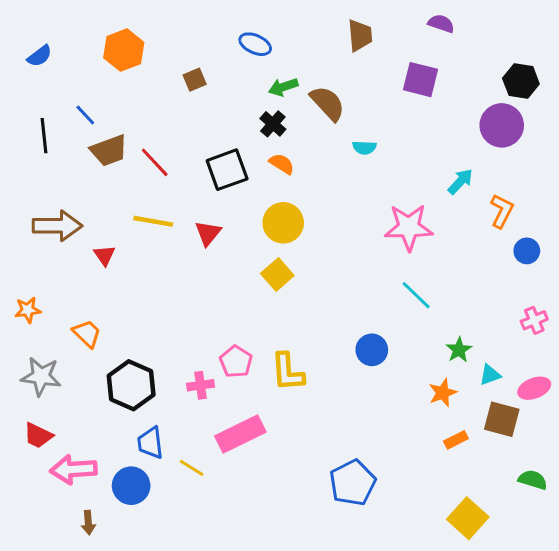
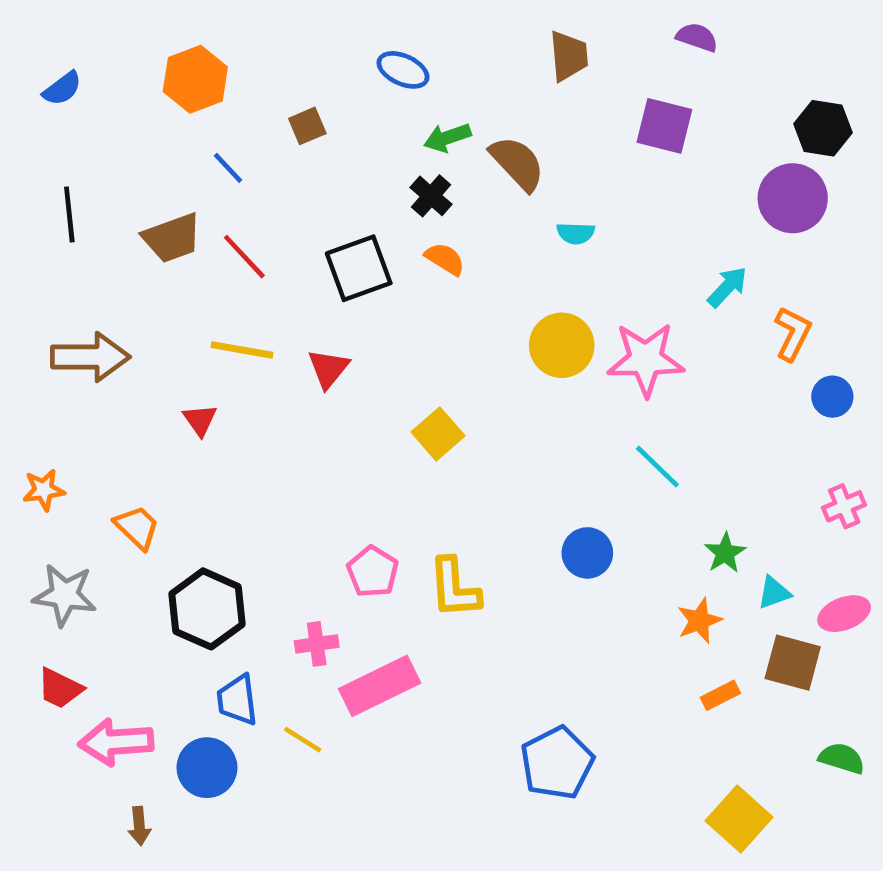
blue line: (85, 115) -> (228, 168), moved
yellow circle: (283, 223) -> (562, 345), moved
red triangle: (105, 255) -> (200, 420), moved
pink cross: (201, 385) -> (317, 644), moved

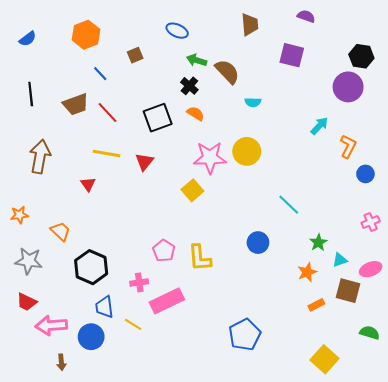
green arrow: (447, 138) -> (197, 60), turned 36
brown arrow: (90, 357) -> (40, 157), turned -80
pink star: (646, 359) -> (210, 158), moved

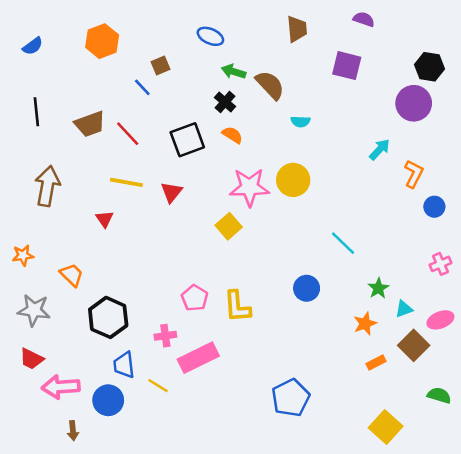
blue line: (100, 74) -> (142, 87), moved
brown square: (348, 291) -> (414, 345), turned 30

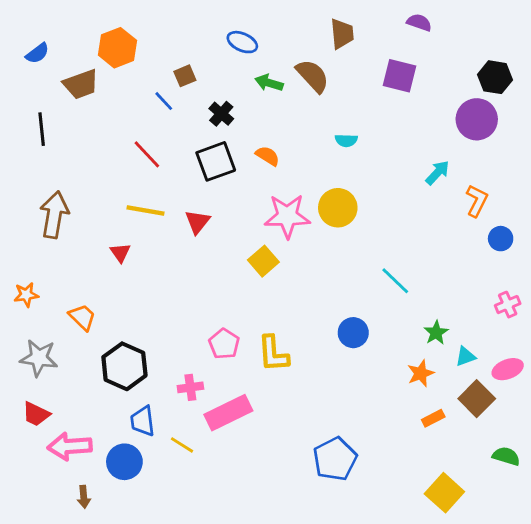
brown semicircle: (270, 85) -> (313, 76), moved
black cross: (225, 102) -> (221, 114), moved
brown trapezoid: (90, 124) -> (81, 84), moved

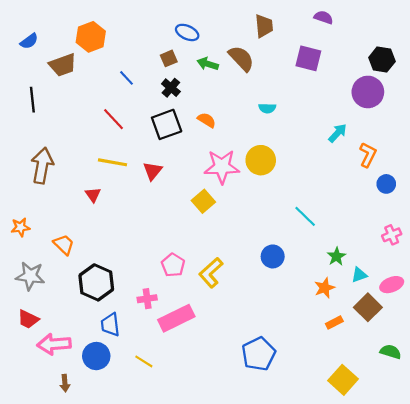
brown square: (185, 76) -> (169, 58), moved
yellow L-shape: (273, 354) -> (211, 273), turned 52
yellow line: (182, 445) -> (144, 361), moved

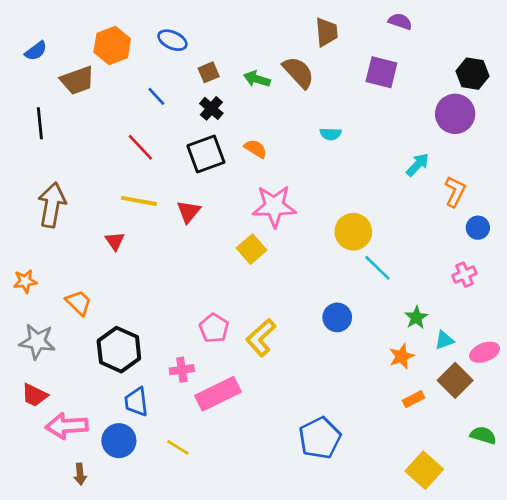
blue ellipse: (187, 32) -> (172, 40), moved
yellow circle: (261, 160) -> (353, 232), moved
pink cross: (392, 235) -> (464, 275), moved

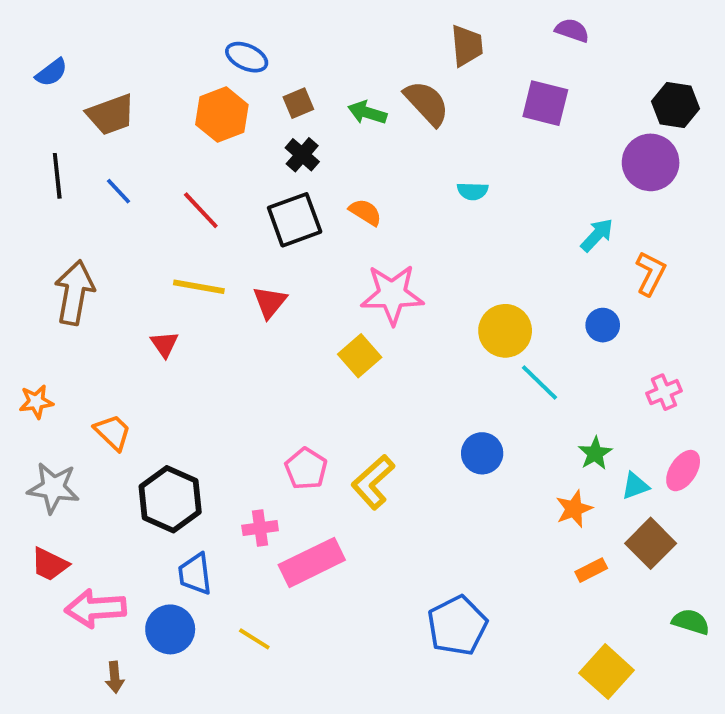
orange hexagon: (112, 46) -> (222, 115), moved
blue line: (156, 96) -> (118, 191), moved
blue circle: (478, 228) -> (603, 325), moved
pink ellipse: (485, 352) -> (683, 471), moved, turned -36

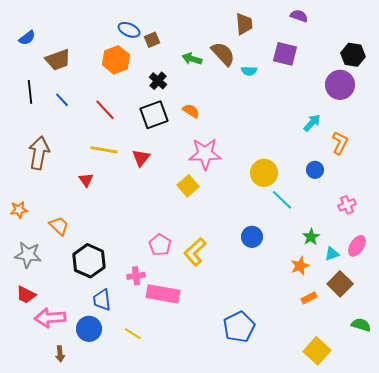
brown square: (298, 103) -> (152, 40), moved
cyan semicircle: (473, 191) -> (249, 71), moved
pink rectangle: (312, 562) -> (163, 294), turned 36

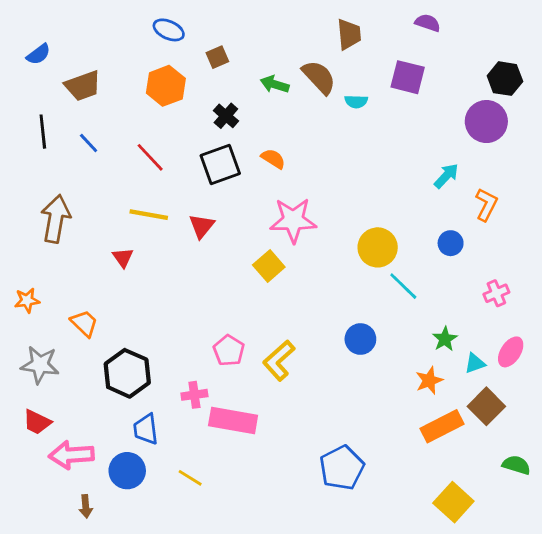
blue ellipse: (129, 30) -> (169, 30), moved
orange rectangle: (309, 298) -> (442, 426), size x1.8

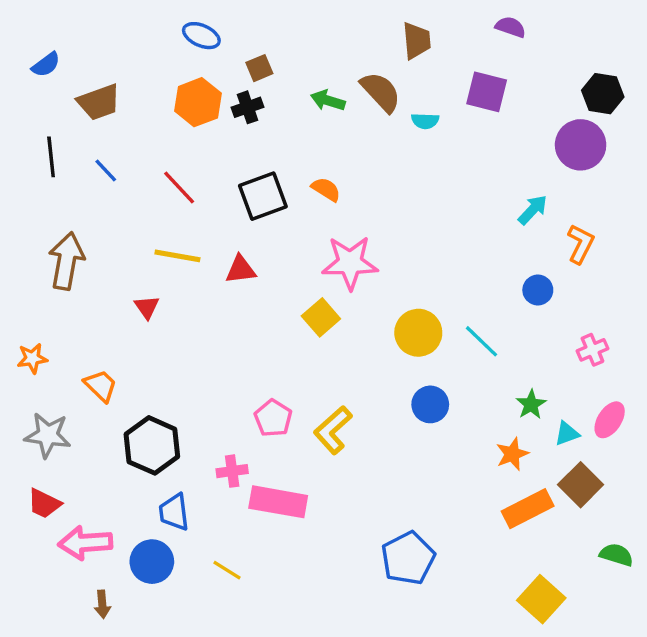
black cross: (226, 116) -> (247, 107), moved, turned 30
red triangle: (202, 226) -> (241, 270), turned 44
yellow circle: (378, 247) -> (418, 333), moved

